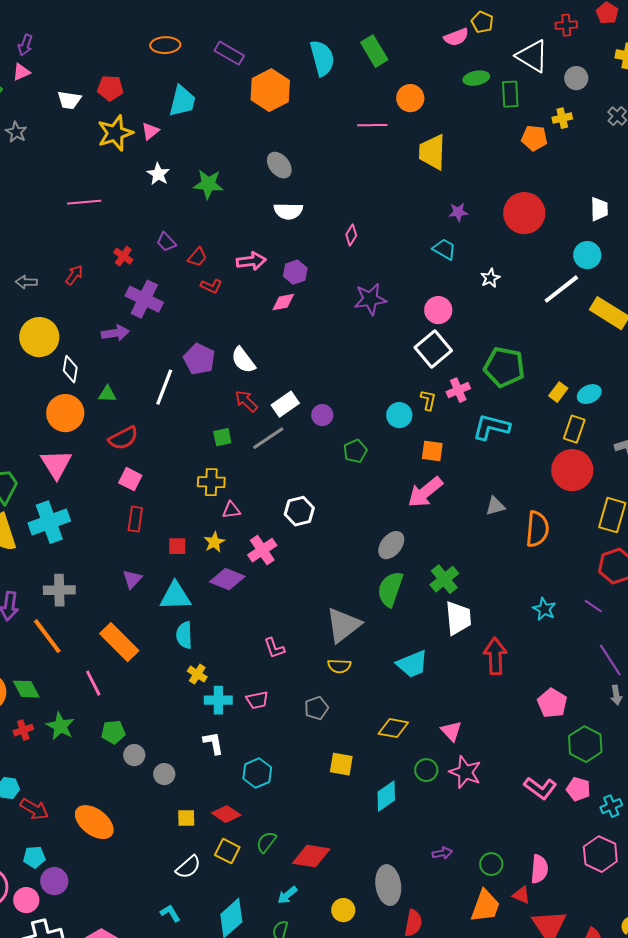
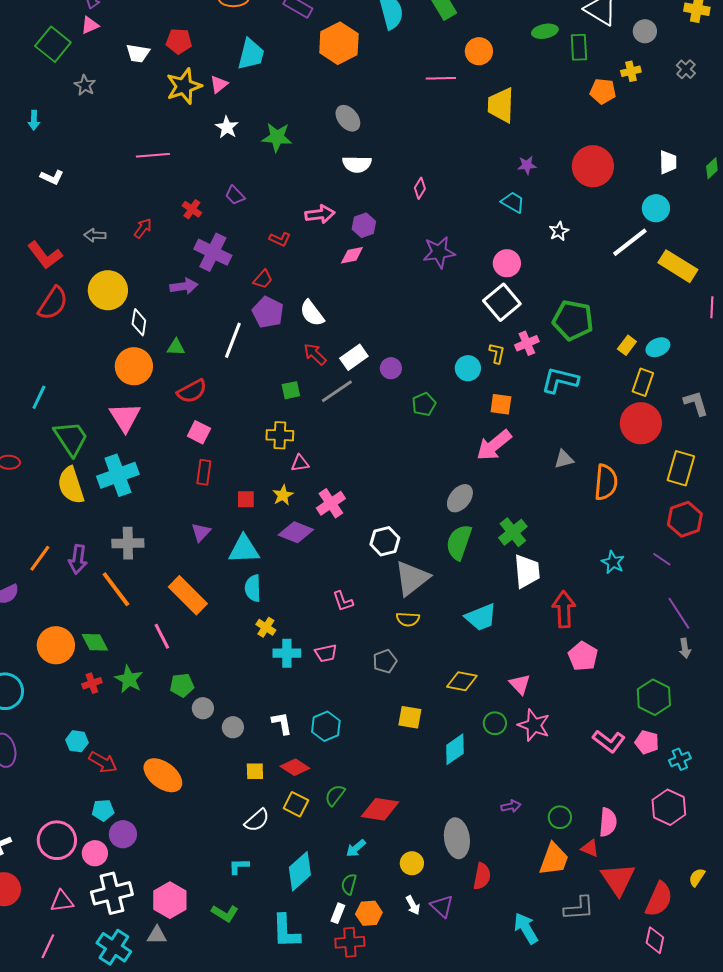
red trapezoid: (197, 257) -> (263, 279), moved
white hexagon: (299, 511) -> (385, 541), moved
pink pentagon: (552, 703) -> (583, 656), moved
white L-shape: (213, 743) -> (282, 723), moved
cyan L-shape: (170, 913) -> (239, 866), turned -60

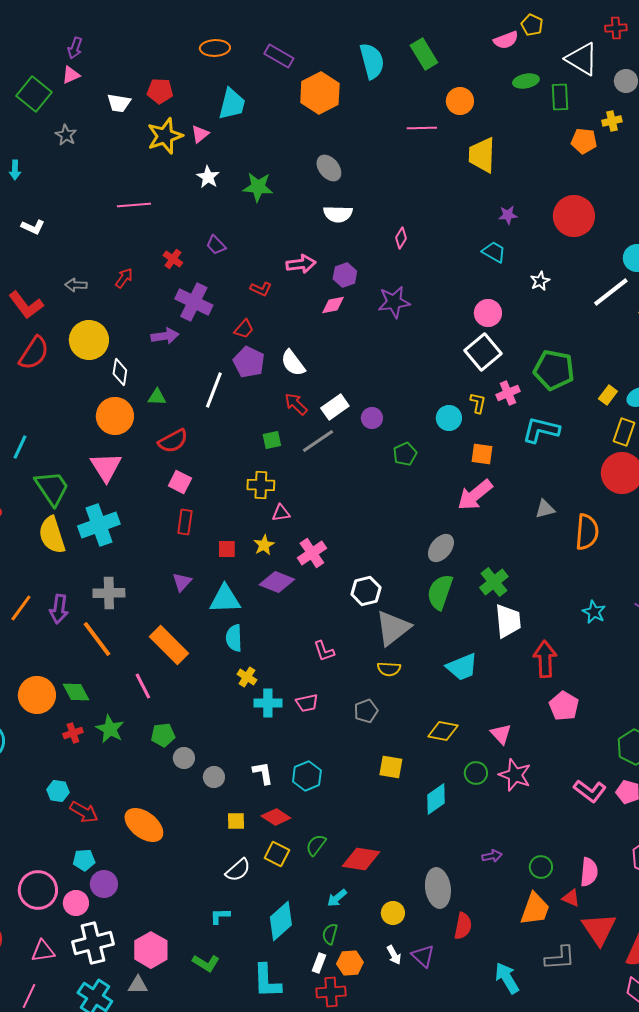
purple star: (439, 252) -> (394, 302), moved

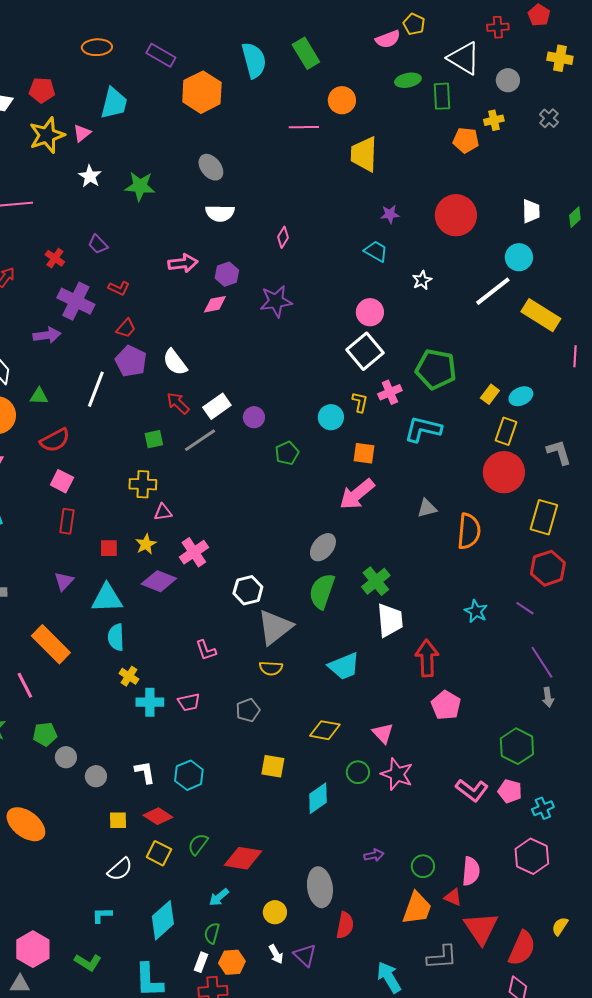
red L-shape: (261, 289) -> (119, 288), moved

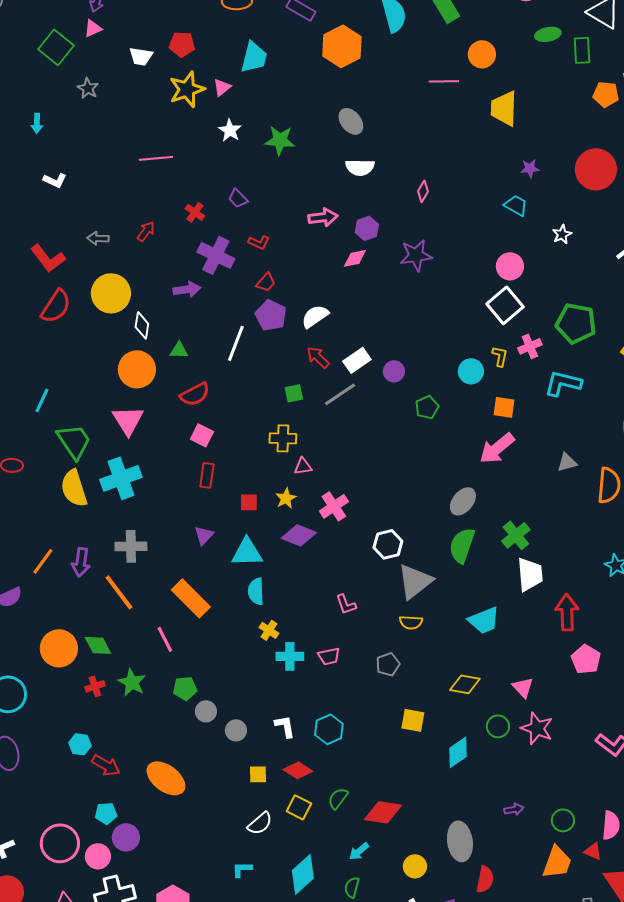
white semicircle: (175, 362) -> (315, 316), turned 92

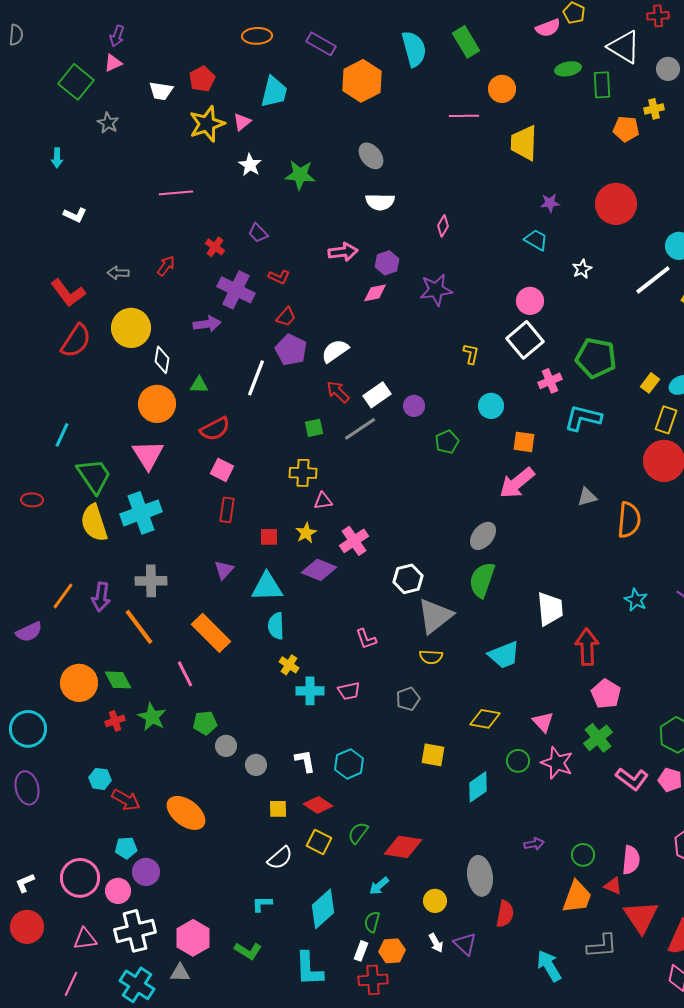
red pentagon: (182, 44) -> (202, 79), turned -30
yellow L-shape: (500, 356) -> (471, 354), moved
green cross: (516, 535) -> (598, 738), moved

